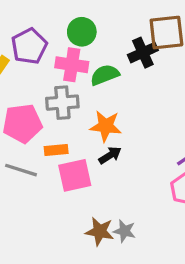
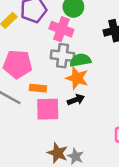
green semicircle: (105, 75) -> (80, 60), moved
gray cross: (62, 103) -> (63, 56), moved

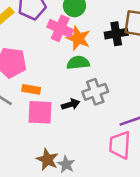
gray cross: (63, 56) -> (95, 92), moved, turned -30
orange star: (77, 78) -> (78, 38), moved

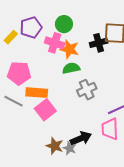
orange rectangle: (31, 89) -> (37, 93), size x1.5
black arrow: (71, 104) -> (81, 138), moved, size x1.5
pink square: (40, 112) -> (45, 110), turned -35

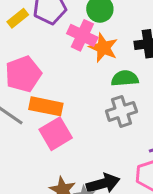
green semicircle: (71, 68) -> (125, 78), moved
pink pentagon: (19, 73) -> (23, 74), turned -30

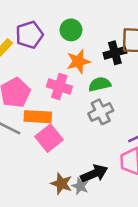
pink cross: (82, 35) -> (59, 87), moved
orange star: (103, 48) -> (78, 61), turned -30

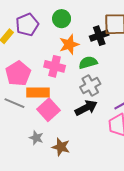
black arrow: (94, 174) -> (86, 108), moved
gray star: (80, 186) -> (36, 138), moved

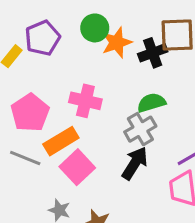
orange star: (69, 45) -> (117, 42), moved
green semicircle: (88, 62) -> (151, 103), moved
orange rectangle: (38, 92) -> (61, 141), turned -30
black arrow: (86, 108) -> (135, 163), turned -30

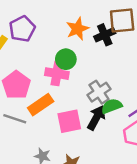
green circle: (95, 28) -> (66, 59), moved
green semicircle: (151, 103) -> (112, 106), moved
pink square: (77, 167) -> (69, 121), moved, turned 35

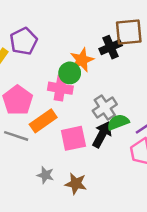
orange star: (77, 29) -> (82, 60), moved

